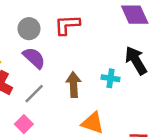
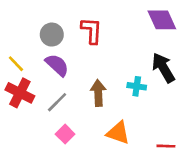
red L-shape: (67, 25) -> (92, 31), turned 96
pink square: (24, 124) -> (65, 134), moved

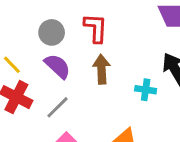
brown arrow: (98, 93) -> (102, 69), moved

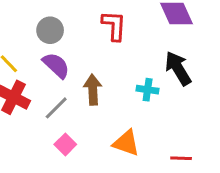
red L-shape: (96, 28) -> (114, 26), moved
brown arrow: (102, 69) -> (93, 90), moved

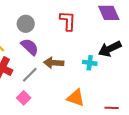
black arrow: (178, 68) -> (110, 49), turned -85
brown arrow: (93, 90) -> (54, 63), turned -84
pink square: (65, 144) -> (24, 98), moved

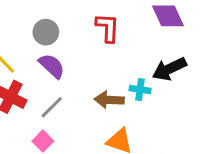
brown arrow: (54, 63) -> (109, 100), moved

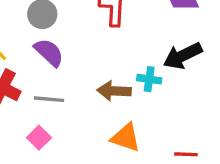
gray line: (52, 107) -> (49, 99), turned 50

